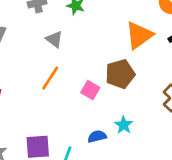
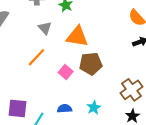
orange triangle: (139, 35) -> (77, 36), moved, turned 35
cyan star: (124, 125) -> (94, 108), moved

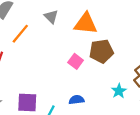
orange line: (36, 57) -> (20, 34), moved
cyan star: (94, 108) -> (119, 91), moved

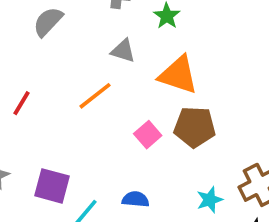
gray triangle: (51, 17) -> (123, 51), turned -40
orange line: (20, 34) -> (95, 96), moved

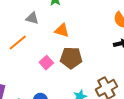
orange triangle: (178, 75) -> (62, 30), size x0.7

